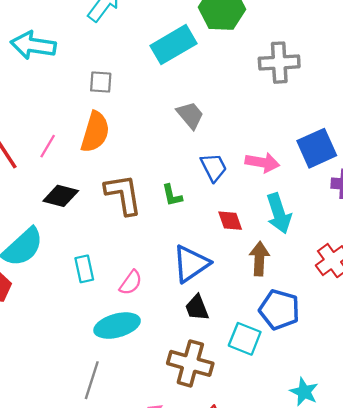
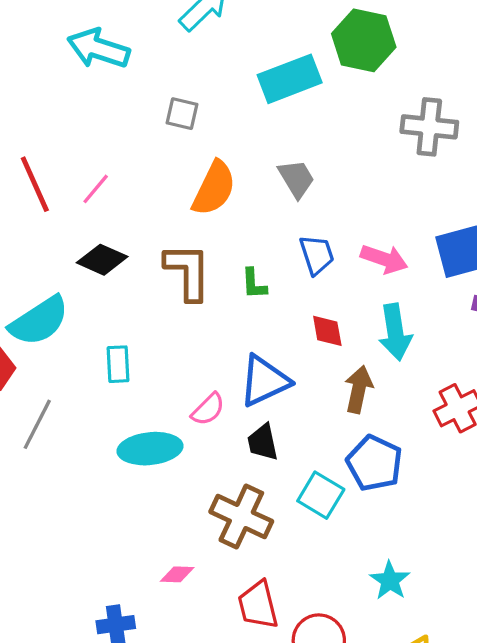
orange semicircle: (95, 132) -> (214, 188), moved
pink semicircle: (131, 283) -> (208, 409), moved
gray line: (92, 380) -> (37, 424), moved

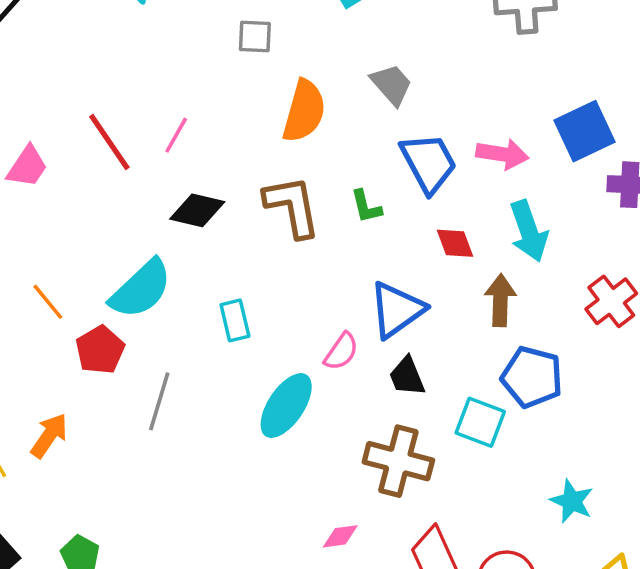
blue trapezoid: (317, 255) -> (429, 163), size x1.4
cyan ellipse: (150, 449) -> (286, 406), turned -40

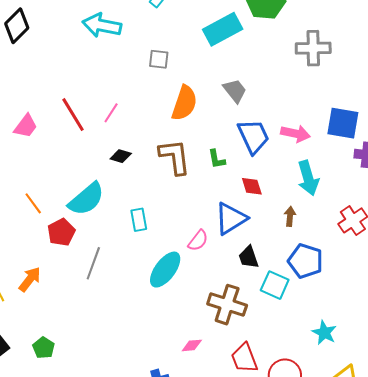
blue square: (585, 131) -> (343, 123), turned 32
black diamond: (197, 210) -> (121, 156), size x0.7
red diamond: (455, 243) -> (252, 186), moved
brown arrow: (500, 300) -> (290, 216), size x0.7
black trapezoid: (407, 376) -> (249, 257), moved

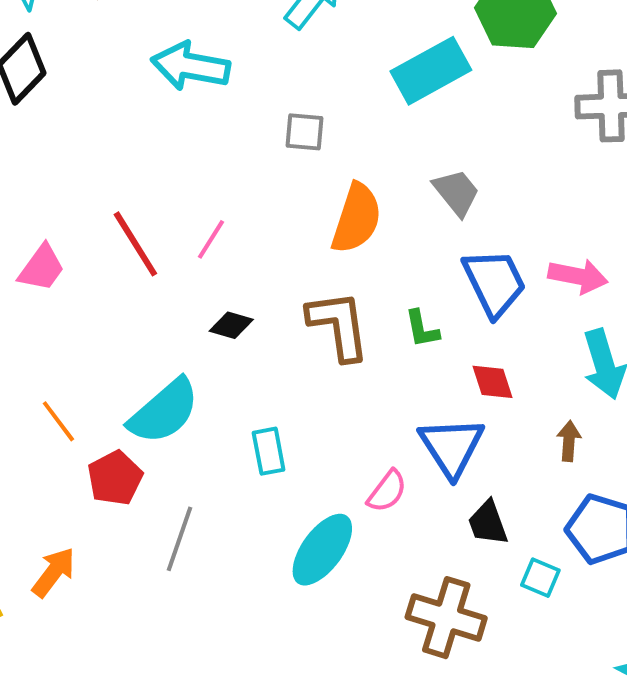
blue triangle: (231, 219) -> (451, 447), turned -30
cyan square: (275, 285) -> (540, 578), size x0.7

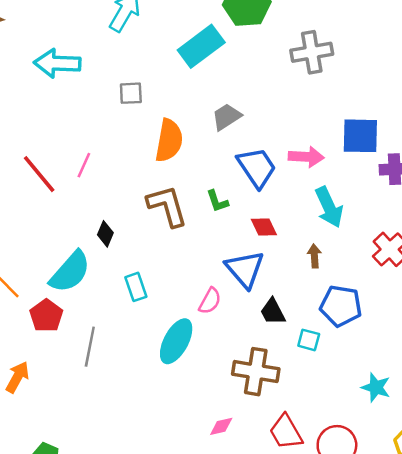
gray trapezoid: (456, 192) -> (227, 117), turned -76
black diamond: (231, 325) -> (105, 234), moved, turned -75

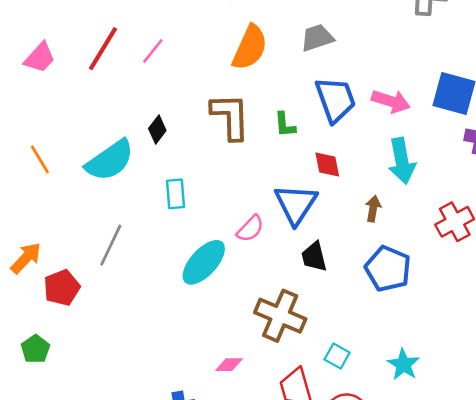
red line: (39, 174) -> (103, 49), turned 57
red pentagon: (46, 316) -> (62, 288), moved
cyan square: (309, 340) -> (337, 356), moved

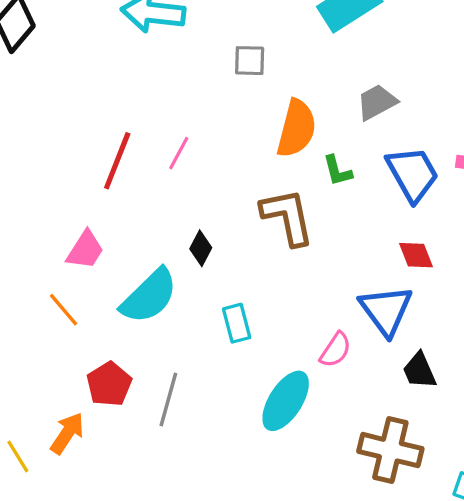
pink trapezoid: (40, 58) -> (85, 250), moved
green L-shape: (285, 125) -> (337, 171), moved
red pentagon: (62, 288) -> (109, 384), moved

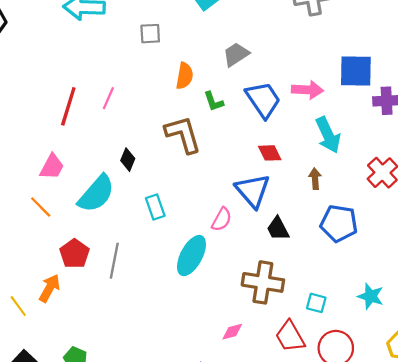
orange semicircle: (297, 128) -> (185, 76), size x0.7

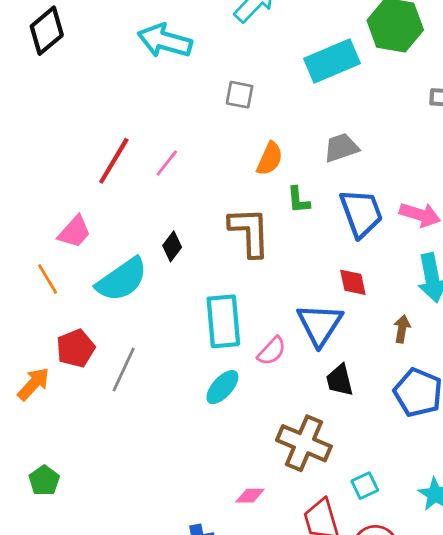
cyan rectangle: (155, 207) -> (223, 321), moved, size x1.6
cyan ellipse: (191, 256) -> (222, 387), size x0.7
cyan square: (316, 303) -> (365, 486), turned 36

